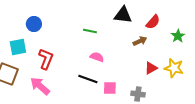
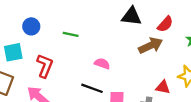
green line: (90, 31) -> (71, 34), moved
brown arrow: (140, 41) -> (151, 46), size x1.5
red triangle: (151, 68) -> (163, 87), moved, turned 40

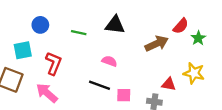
black triangle: (131, 16) -> (115, 25), moved
red semicircle: (165, 24) -> (181, 26), moved

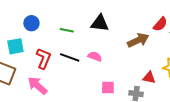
black line: (100, 85) -> (70, 57), moved

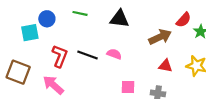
green line: (67, 30) -> (80, 13), moved
cyan square: (15, 46) -> (30, 33), moved
red triangle: (149, 78) -> (165, 66), moved

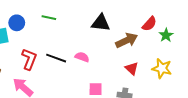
black triangle: (120, 19) -> (101, 23), moved
red triangle: (165, 66) -> (132, 68), turned 32

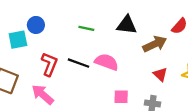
green line: (49, 18) -> (86, 28), moved
pink semicircle: (82, 57) -> (107, 62), size x1.5

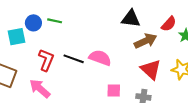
black triangle: (127, 25) -> (131, 19), moved
green line: (86, 28) -> (55, 21), moved
red triangle: (160, 74) -> (151, 69), size x1.5

